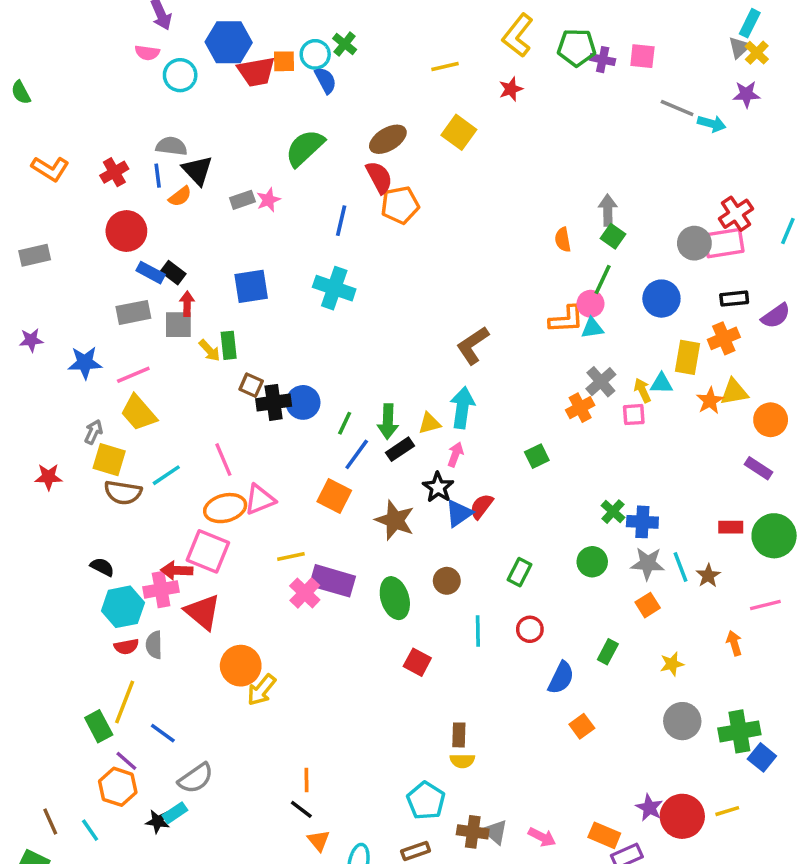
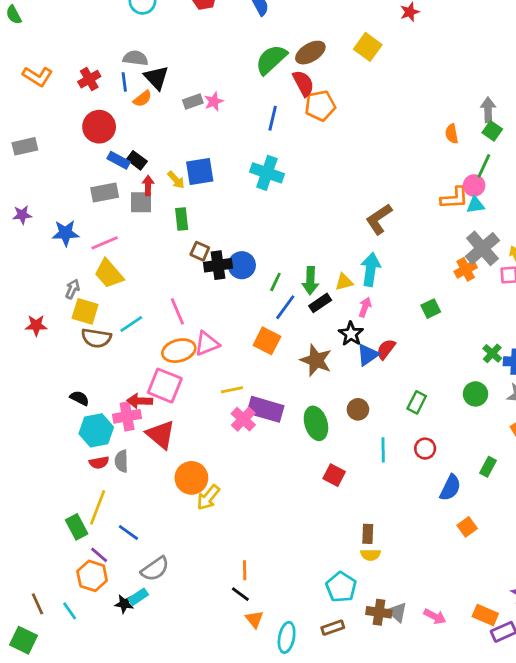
green semicircle: (305, 148) -> (271, 60), moved
yellow arrow: (210, 350) -> (176, 180), moved
gray cross: (601, 382) -> (482, 248), size x1.4

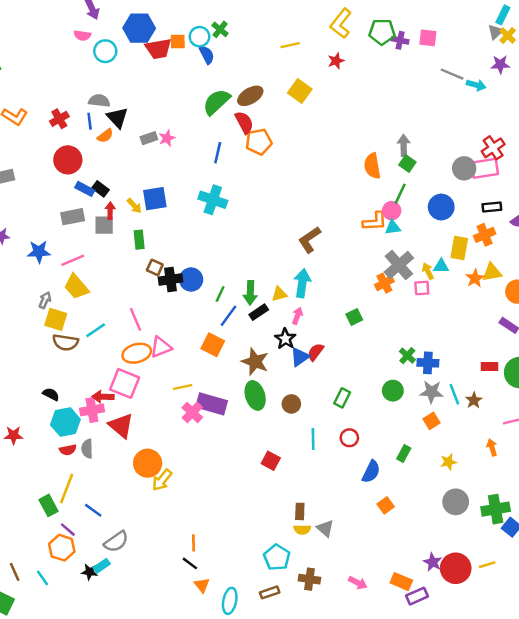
orange semicircle: (452, 134) -> (372, 166), size x1.5
red star: (36, 325) -> (13, 435), moved
green ellipse: (316, 423) -> (255, 395), moved
gray triangle: (397, 612) -> (325, 528), moved

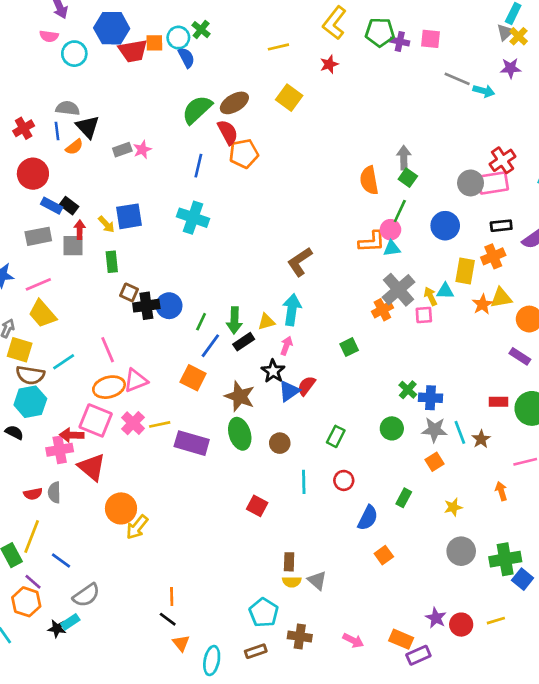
pink cross: (192, 412) -> (133, 423), moved
cyan hexagon: (65, 422) -> (30, 402), moved
red circle: (456, 568) -> (461, 625), size x0.7

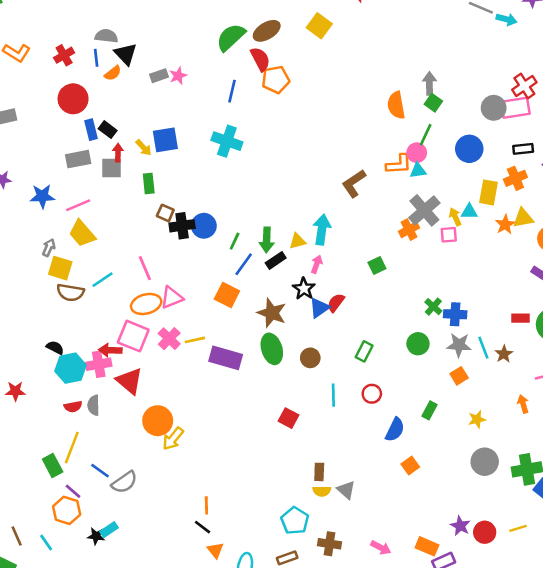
blue rectangle: (52, 206) -> (91, 130), turned 48
brown L-shape: (300, 262) -> (354, 183), moved
cyan hexagon: (30, 402) -> (70, 368), moved
gray semicircle: (86, 595) -> (124, 482), moved

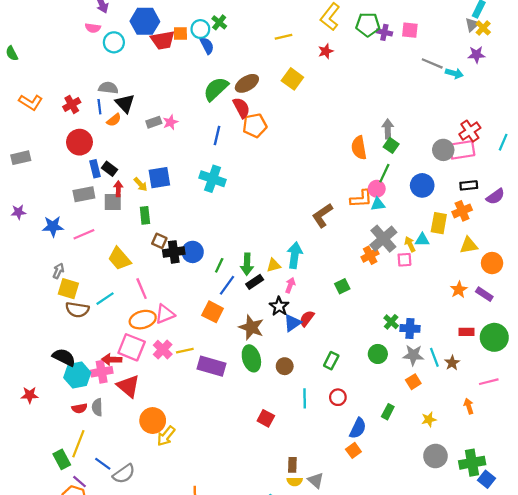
orange star: (505, 224) -> (459, 290), moved
yellow trapezoid: (82, 233) -> (119, 259), moved
black semicircle: (55, 348) -> (64, 357), size x1.5
orange square: (410, 466) -> (353, 450), moved

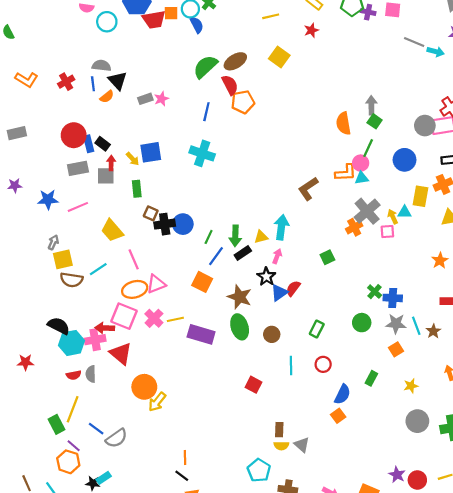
red circle: (79, 142) -> (74, 135), moved
yellow square: (68, 289) -> (63, 259), turned -30

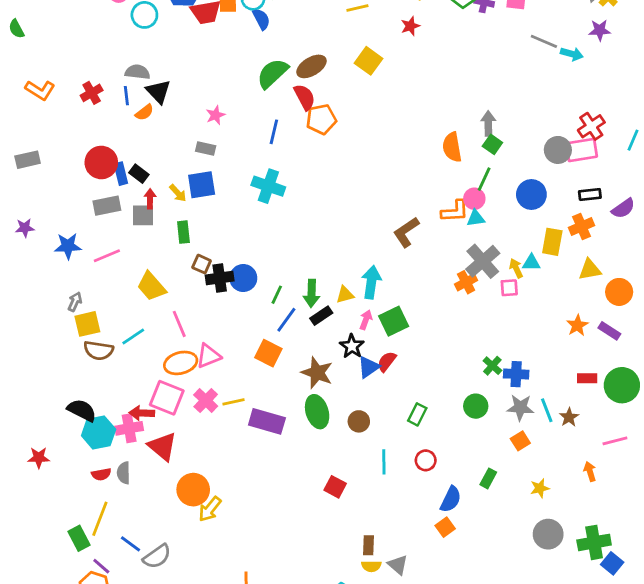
gray rectangle: (145, 99) -> (206, 149), moved, turned 32
green square: (327, 257) -> (394, 321), moved, size x1.5

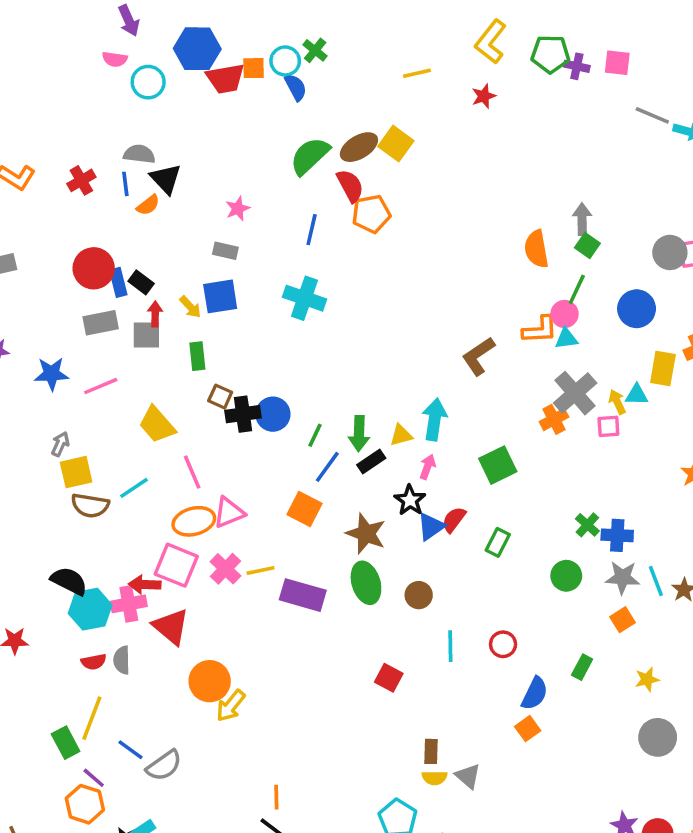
yellow square: (369, 61) -> (396, 144), moved
green square: (394, 321) -> (498, 465), moved
green rectangle: (417, 414) -> (498, 542), moved

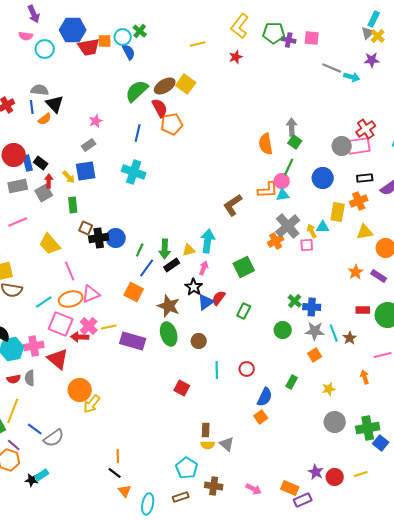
gray rectangle: (225, 251) -> (89, 145), turned -48
gray square: (146, 335) -> (44, 193), turned -30
cyan line: (134, 488) -> (44, 302), moved
red arrow: (145, 585) -> (80, 337), moved

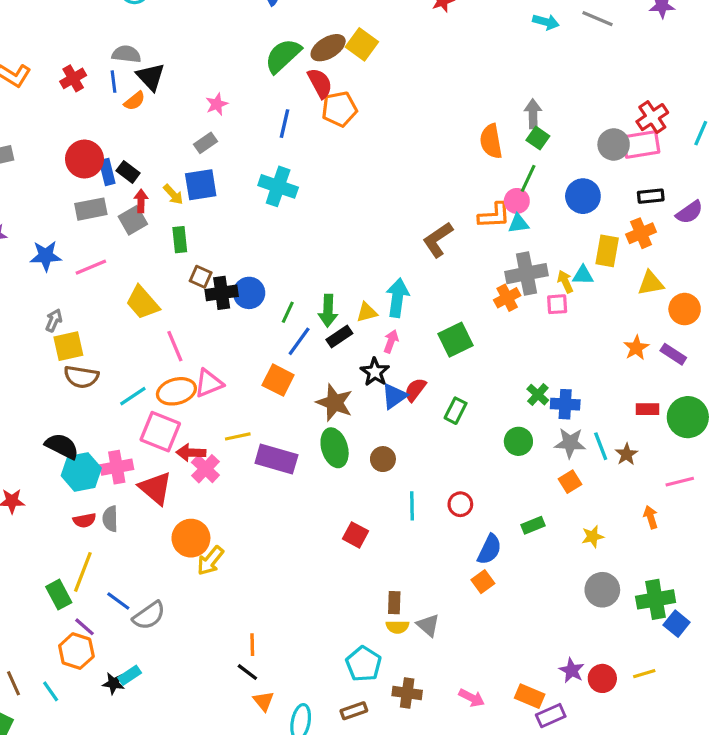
cyan arrow: (352, 77) -> (546, 22), moved
gray cross: (288, 226) -> (526, 274), turned 30
pink cross: (89, 326) -> (205, 469), moved
green rectangle: (292, 382) -> (533, 525), turned 40

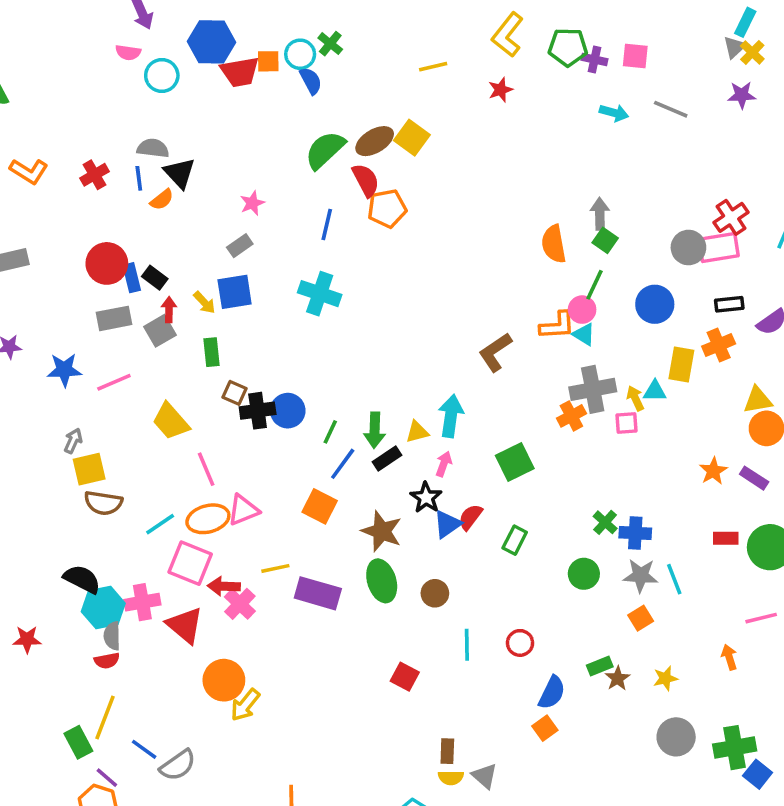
cyan triangle: (518, 224) -> (584, 334), turned 40
yellow triangle: (651, 283) -> (758, 400), moved
brown star: (627, 454) -> (618, 678), moved
gray semicircle: (110, 519) -> (112, 636), moved

